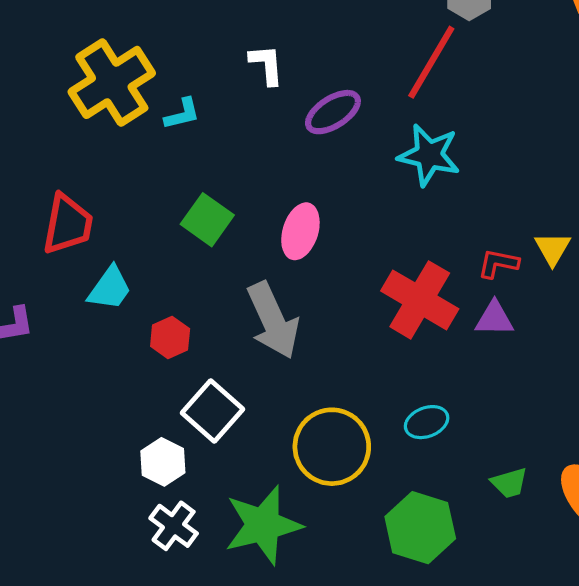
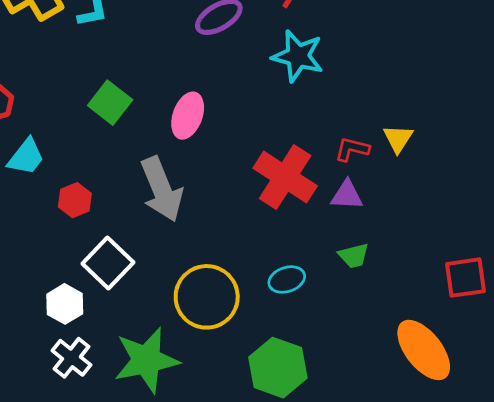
green trapezoid: (509, 483) -> (354, 256), moved

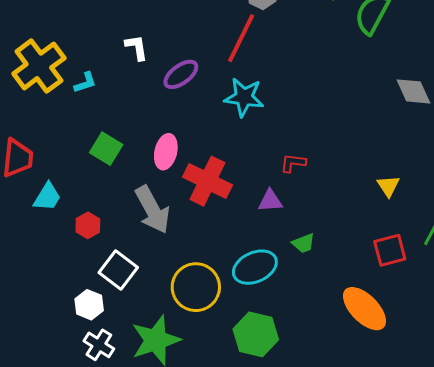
yellow triangle: (398, 138) -> (388, 186), moved
red cross: (285, 177) -> (208, 181), moved
purple triangle: (347, 195) -> (270, 201), moved
cyan ellipse: (287, 279) -> (255, 267), size x1.6

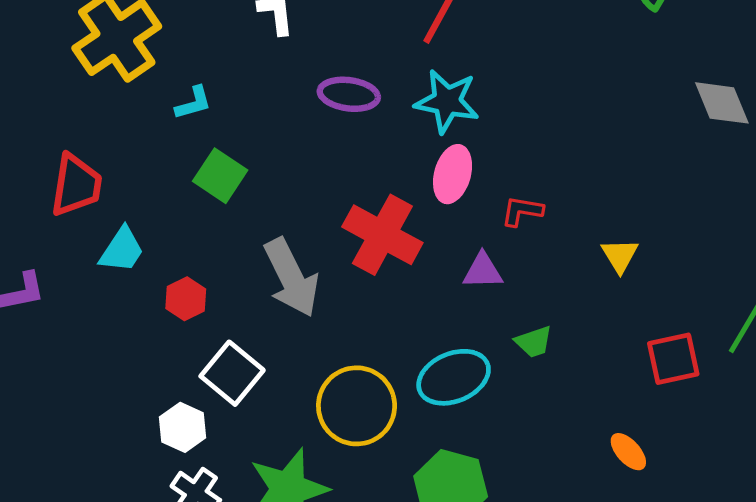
purple ellipse: (181, 74) -> (349, 94), moved, turned 42
cyan L-shape: (85, 83) -> (193, 103), moved
pink ellipse: (166, 152) -> (453, 174), moved
yellow triangle: (388, 186) -> (620, 256), moved
orange ellipse: (364, 309) -> (628, 452), size x0.5

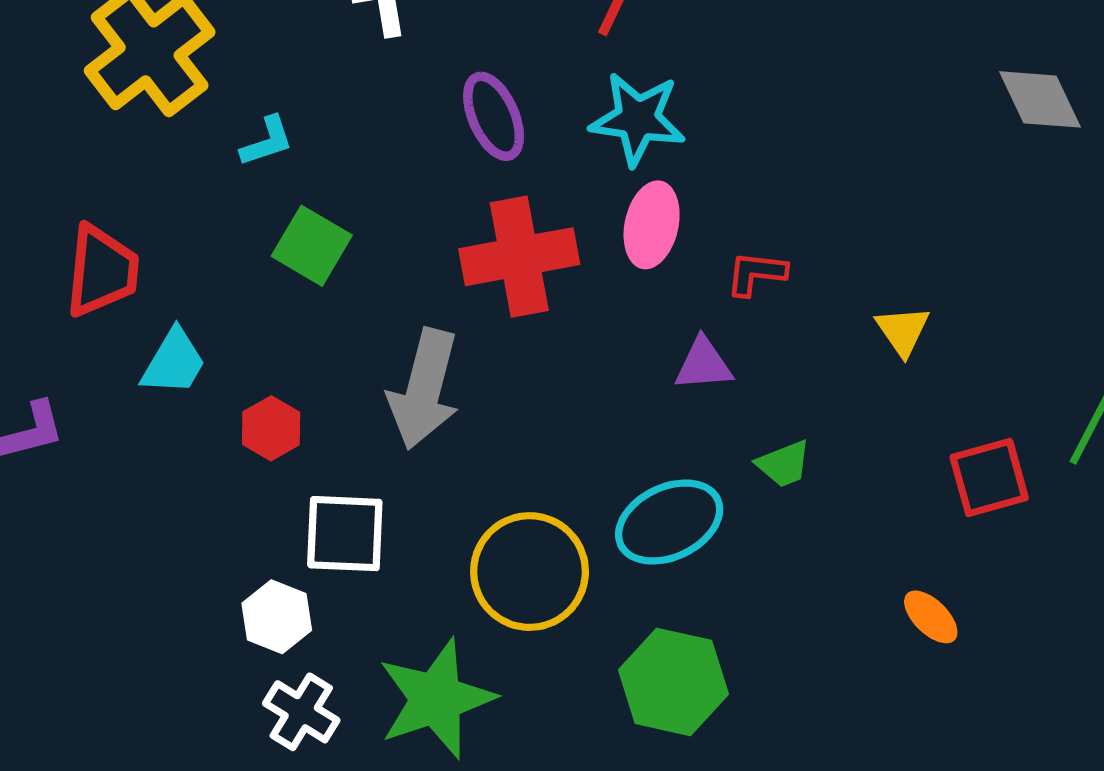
purple ellipse: (349, 94) -> (494, 116), turned 62
red cross: (382, 235) -> (519, 257), moved, turned -36
gray arrow: (291, 278) -> (424, 389), turned 44
white square: (232, 373) -> (345, 534), turned -34

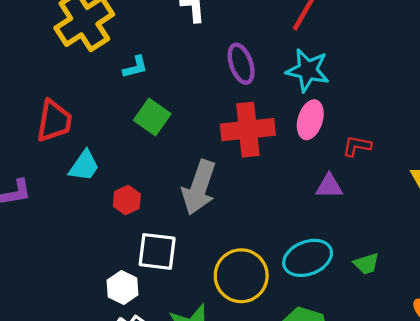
green trapezoid: (784, 464) -> (366, 264), moved

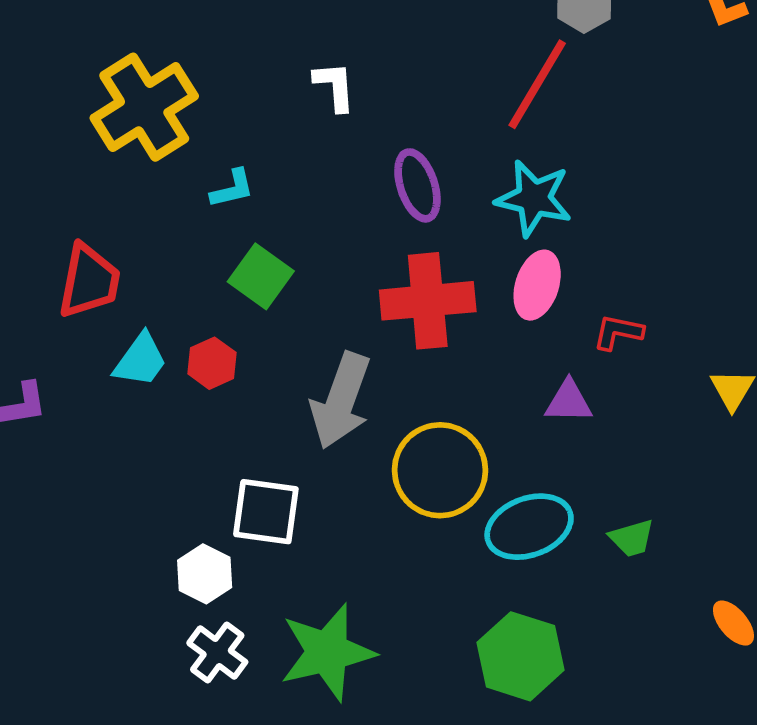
red hexagon: (127, 200) -> (212, 363), moved
yellow circle: (241, 276) -> (440, 470), moved

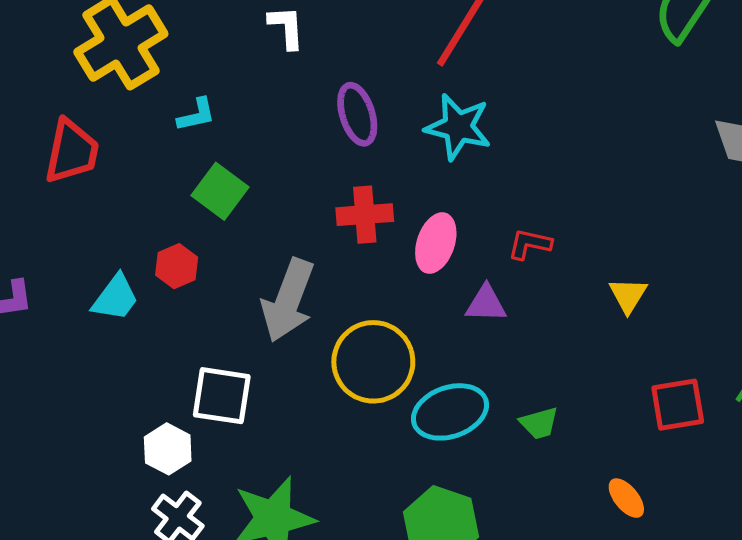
red trapezoid: (89, 281) -> (72, 151), moved
pink ellipse: (537, 285) -> (436, 243), moved
red cross: (428, 301) -> (365, 215), size x0.7
cyan trapezoid: (140, 360) -> (115, 298), moved

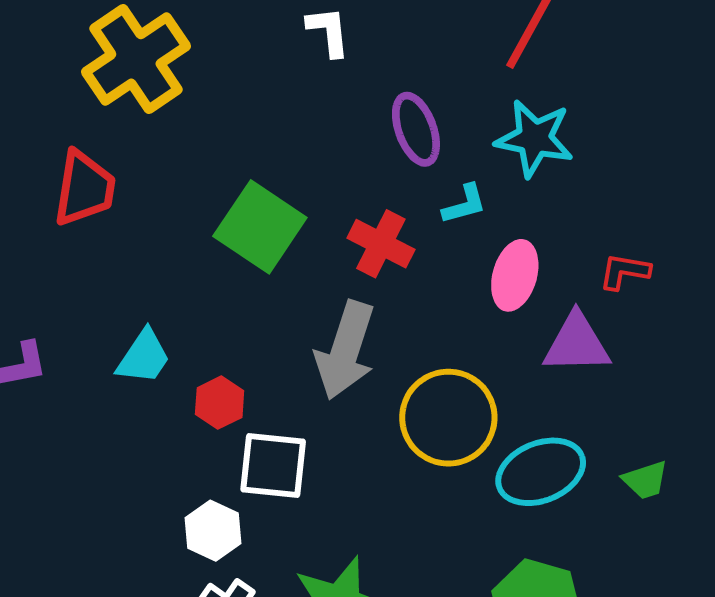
cyan L-shape: (196, 115) -> (465, 204), moved
green square: (220, 191) -> (260, 227), size x1.4
red cross: (365, 215) -> (381, 244), moved, turned 34
red hexagon: (177, 266) -> (220, 403), moved
purple triangle: (486, 304) -> (577, 344), size x1.4

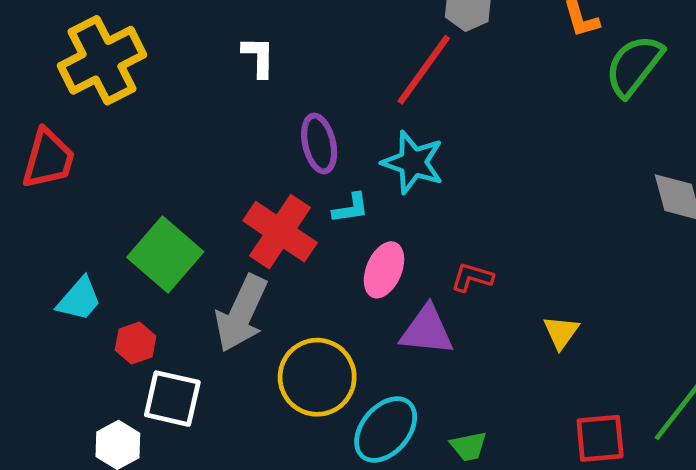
green square: (260, 227) -> (165, 254), moved
red cross: (381, 244) -> (280, 232), size x1.4
cyan ellipse: (541, 472) -> (386, 430), turned -34

